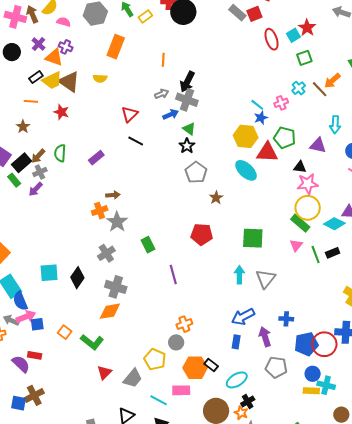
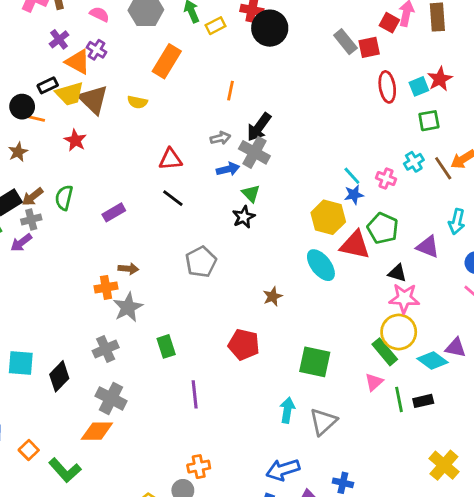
black circle: (12, 52) -> (22, 107), moved
pink cross: (281, 103) -> (386, 178), turned 32
red triangle: (130, 114) -> (170, 159), turned 30
gray pentagon: (196, 172) -> (201, 262), moved

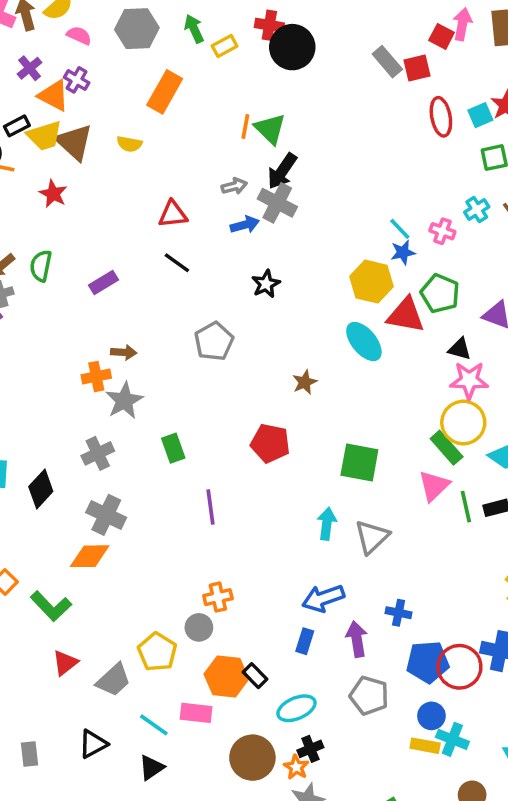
green triangle: (251, 193) -> (270, 129), moved, size x1.4
pink triangle: (374, 382) -> (434, 486), size x1.4

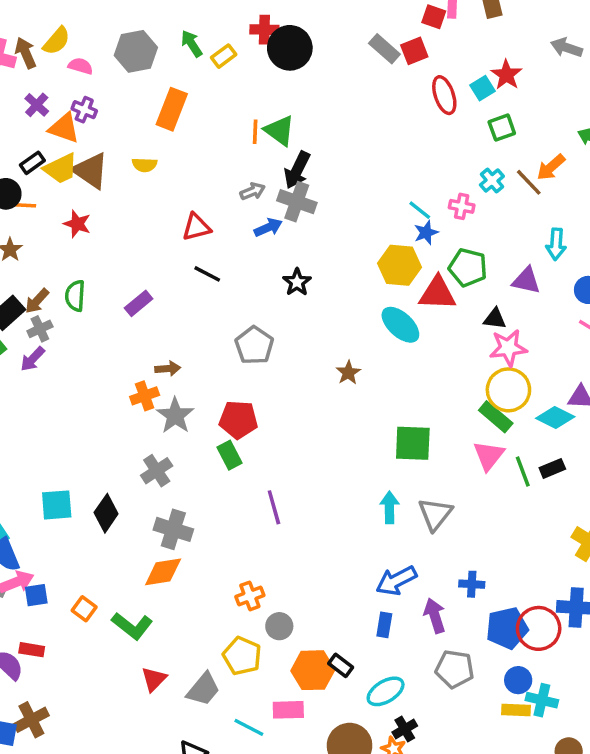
red pentagon: (270, 443) -> (238, 420), moved
orange cross: (218, 597) -> (250, 596), moved

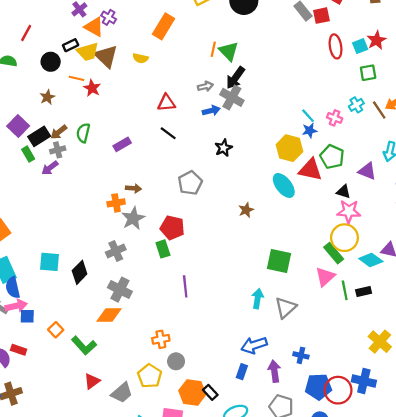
orange line: (24, 205) -> (77, 78), moved

